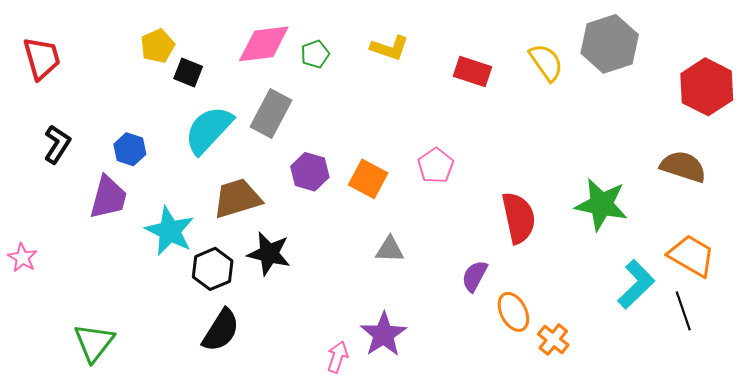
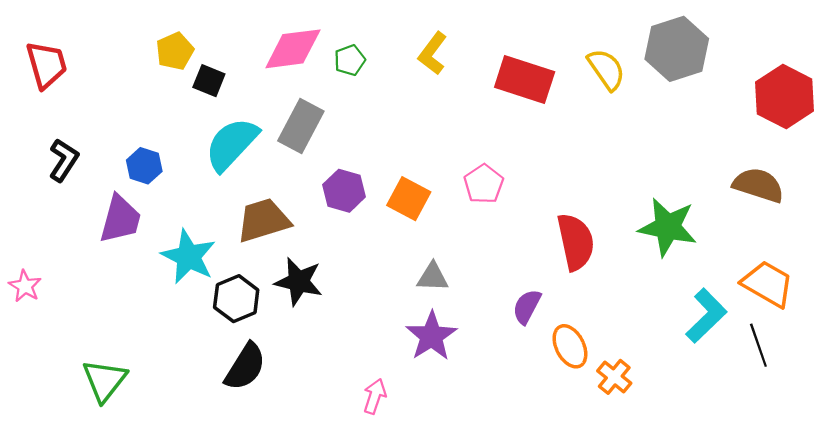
yellow L-shape: (390, 48) -> (433, 53), turned 108
red rectangle: (472, 72) -> (525, 79), size x1.4
purple star: (384, 334) -> (431, 336), moved

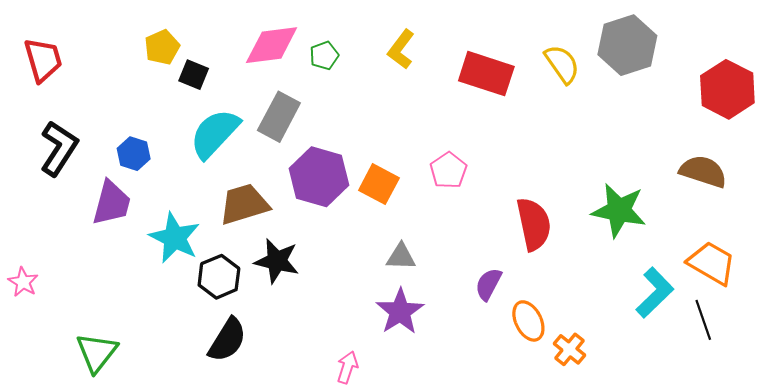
black L-shape: (64, 160) -> (59, 148), size x1.4
purple hexagon: (344, 191) -> (319, 177), size x1.5
pink star: (25, 286) -> (23, 282), moved

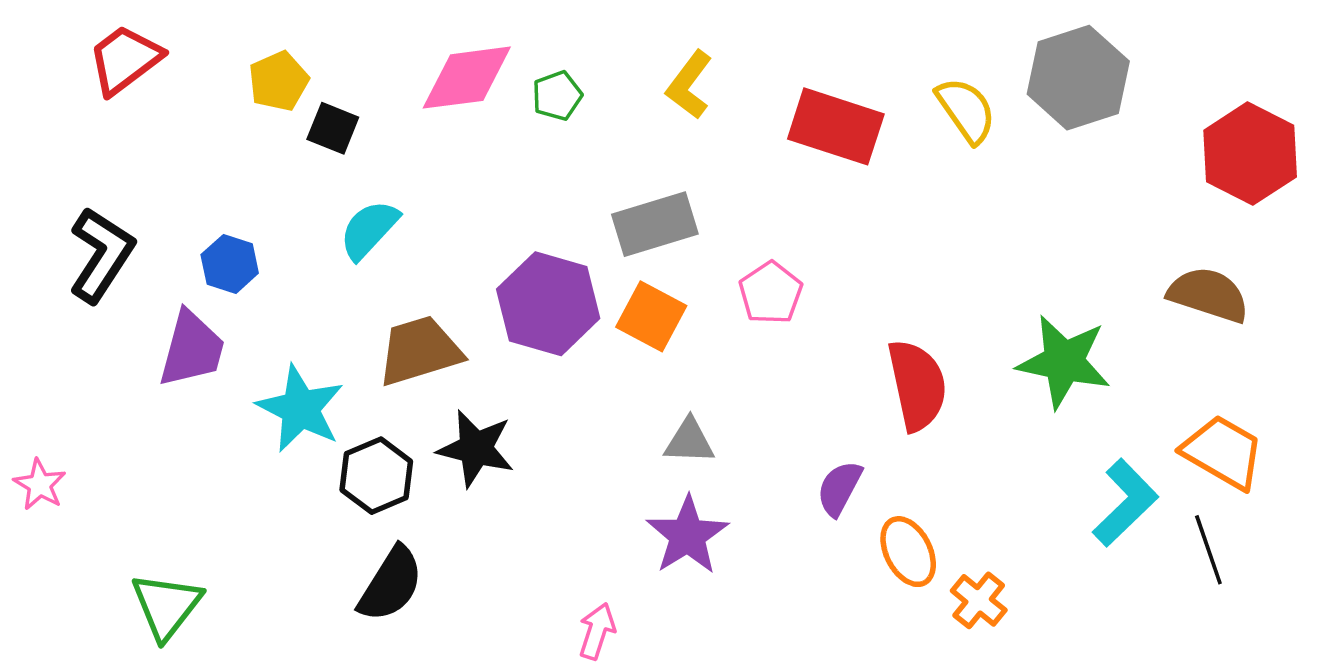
red trapezoid: (43, 60) -> (125, 59), moved, turned -111
gray rectangle: (279, 117) -> (655, 224), moved, turned 45
cyan semicircle: (215, 134) -> (369, 230), size x0.7

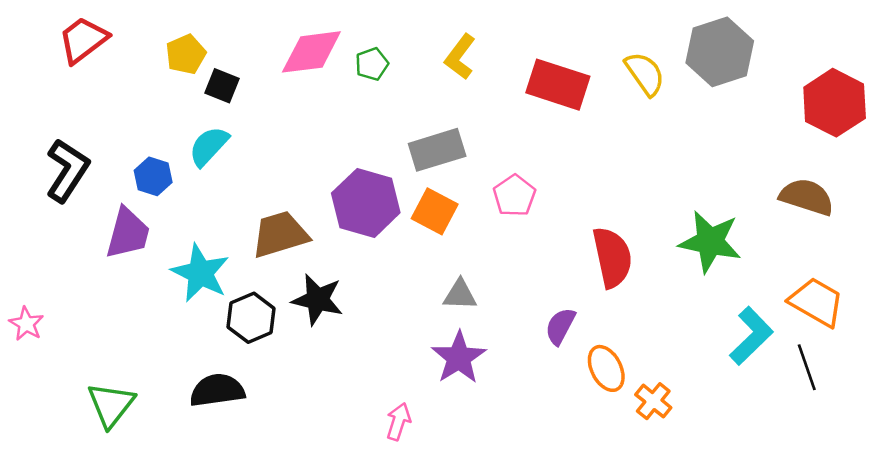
cyan semicircle: (369, 230) -> (209, 146), moved
black semicircle: (391, 584) -> (217, 390), moved, turned -130

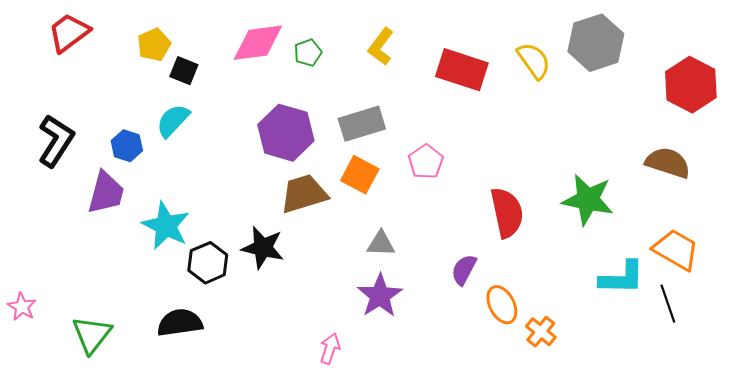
purple hexagon: (366, 203) -> (286, 133), moved
brown trapezoid: (280, 234) -> (304, 194), moved
pink star: (26, 324) -> (22, 307), moved
cyan L-shape: (751, 336) -> (622, 278), turned 45

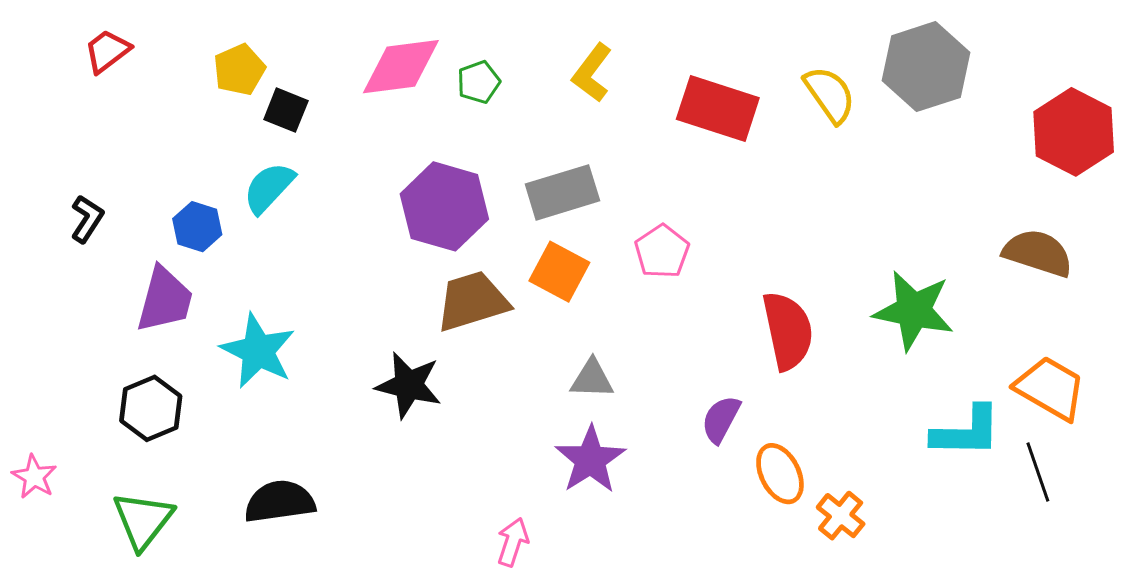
red trapezoid: (69, 33) -> (107, 51), size x0.7
black L-shape: (56, 141) -> (87, 219), size x0.6
black hexagon: (208, 263) -> (151, 408), moved

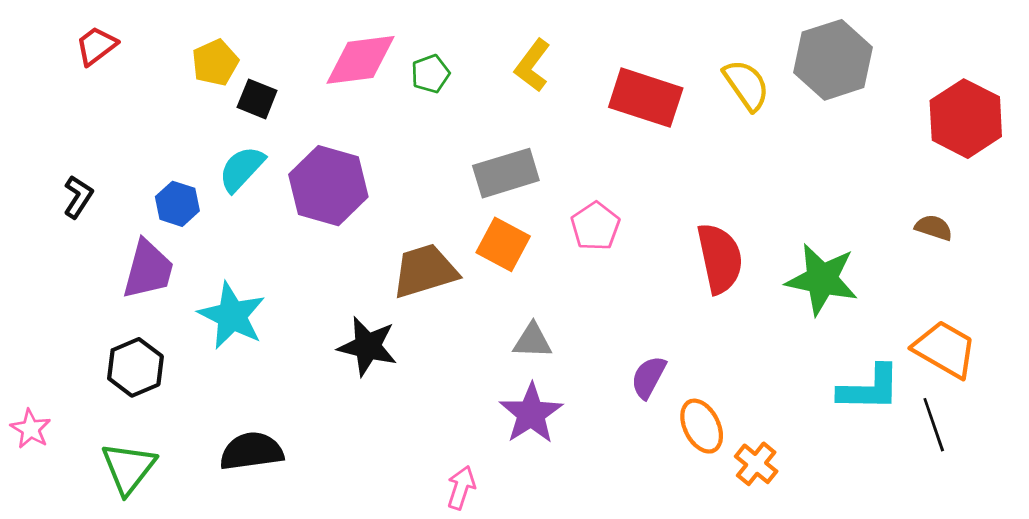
purple hexagon: (444, 206) -> (328, 186), moved
brown semicircle: (1038, 253) -> (934, 228), size x0.6
red semicircle: (788, 331) -> (720, 258), moved

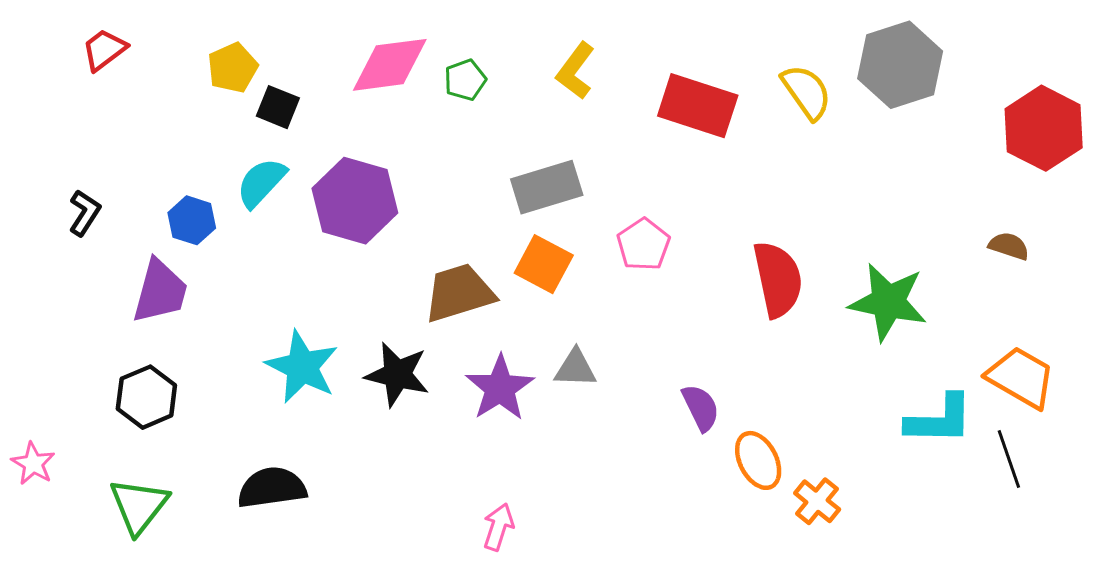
cyan star: (232, 316) -> (302, 367), moved
purple semicircle: (648, 377) -> (701, 408), turned 126
purple star: (531, 414) -> (500, 388), moved

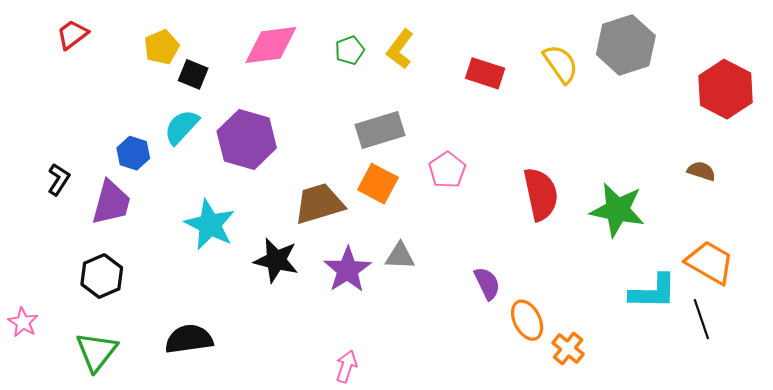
green pentagon: (465, 80) -> (350, 50), moved
red rectangle: (698, 106) -> (485, 73), size x0.7
black L-shape: (85, 213) -> (59, 179), moved
cyan star: (302, 367) -> (210, 225), moved

